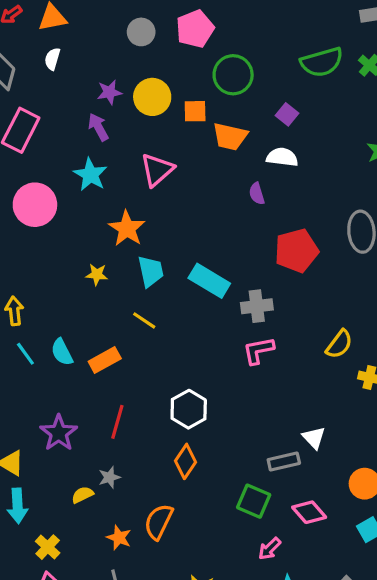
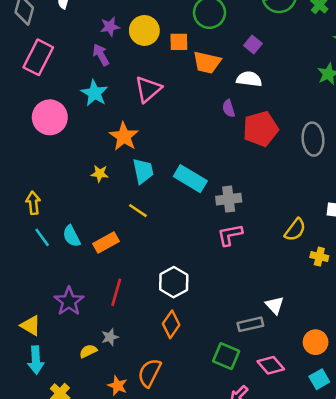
red pentagon: (296, 251) -> (261, 129), moved

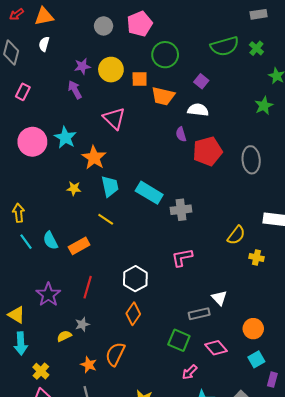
pink rectangle: (38, 57) -> (23, 92), size x0.6
pink triangle: (148, 89) -> (114, 118), turned -35
cyan star: (95, 93) -> (65, 137), moved
pink L-shape: (230, 235) -> (182, 257), moved

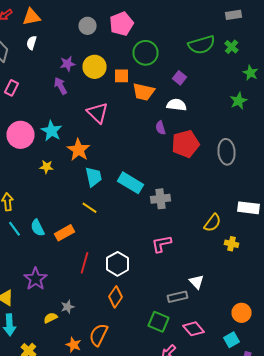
yellow star: (74, 188) -> (46, 167), moved
red line: (88, 287) -> (84, 263), moved
orange circle: (253, 329) -> (242, 313), moved

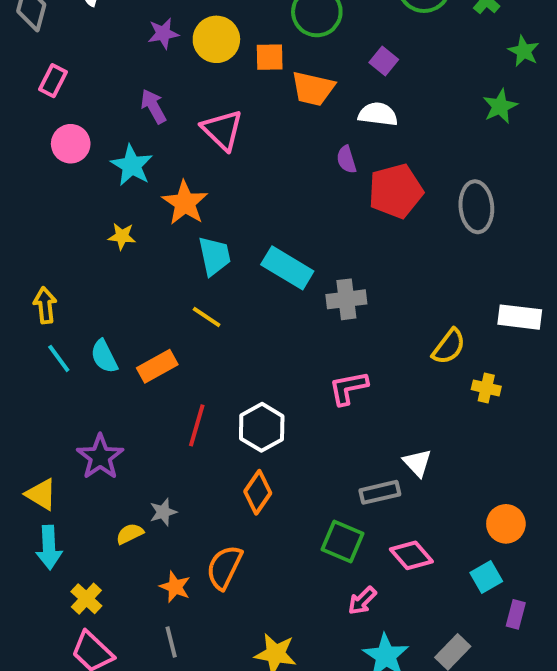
purple arrow: (60, 86) -> (153, 106), moved
pink circle: (20, 135) -> (71, 144), moved, size x0.7

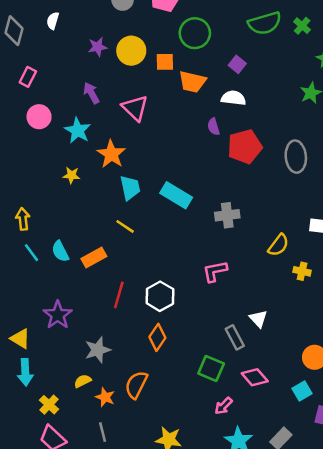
gray cross: (346, 299) -> (227, 215), moved
gray rectangle: (380, 492) -> (235, 337), turned 75
gray star: (163, 512) -> (98, 350), size x1.5
yellow semicircle: (130, 534) -> (83, 381), moved

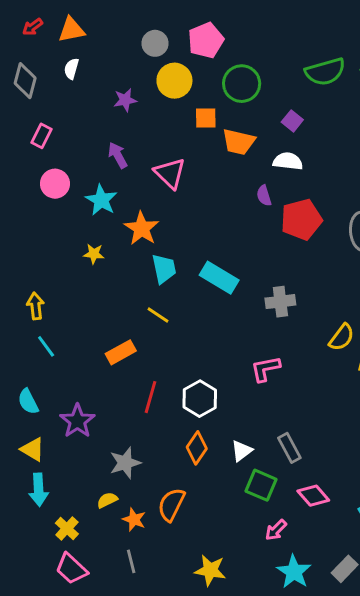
yellow circle: (131, 51) -> (174, 81), moved
cyan semicircle: (60, 251) -> (28, 402), moved
white triangle: (258, 319) -> (242, 451), moved, turned 36

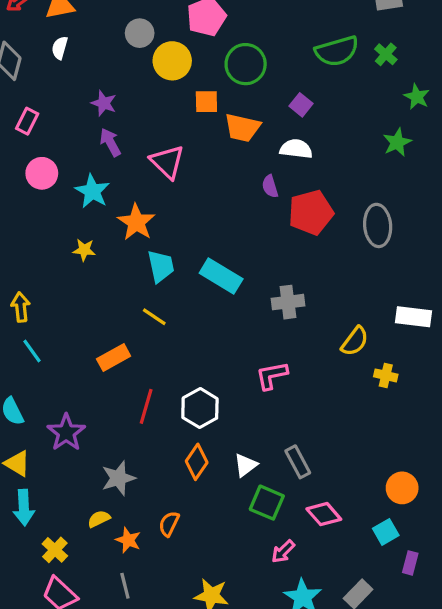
gray circle: (155, 43) -> (140, 33), moved
purple star: (125, 100) -> (104, 103), moved, turned 30
orange semicircle: (171, 505) -> (169, 524), size x0.7

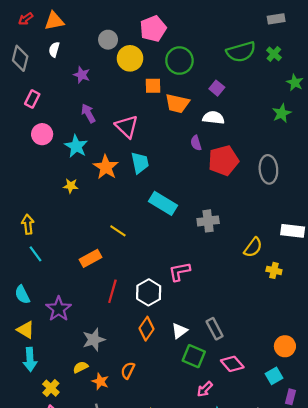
purple star: (104, 103) -> (82, 75), moved
cyan trapezoid: (161, 266) -> (140, 163), moved
pink L-shape: (272, 375) -> (179, 272), moved

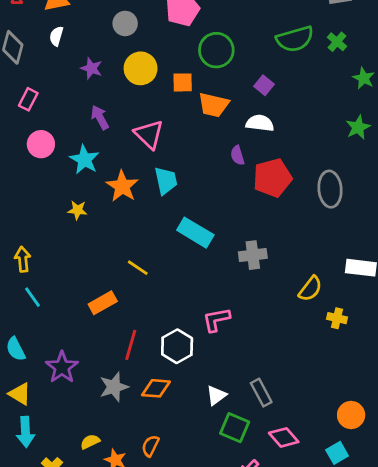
yellow circle: (130, 58) -> (141, 68), moved
green star: (282, 113) -> (358, 127), moved
orange diamond: (146, 329) -> (156, 388), moved, turned 60
gray star: (94, 340) -> (114, 387), moved

